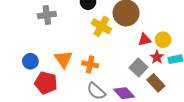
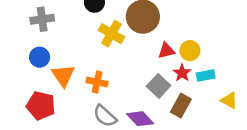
blue circle: (30, 61) -> (40, 57), moved
brown rectangle: (156, 83) -> (181, 106), turned 72

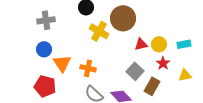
red star: (182, 73) -> (163, 63), moved
cyan rectangle: (206, 75) -> (184, 44), moved
yellow triangle: (229, 100) -> (185, 75), moved, turned -40

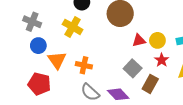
gray cross: (46, 20) -> (32, 22), moved, turned 30
yellow cross: (99, 31) -> (73, 27), moved

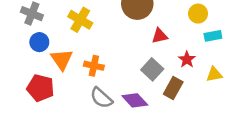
yellow circle: (157, 40) -> (198, 14), moved

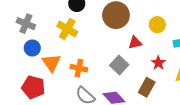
yellow circle: (198, 14) -> (157, 25), moved
gray square: (152, 69) -> (119, 65), moved

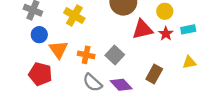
red triangle: (135, 43) -> (142, 29), size x1.5
red star: (158, 63) -> (166, 34), moved
gray square: (119, 65) -> (115, 55), moved

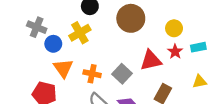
yellow cross: (74, 16) -> (80, 33), turned 30
red triangle: (142, 29) -> (151, 60), moved
blue circle: (39, 35) -> (53, 44), moved

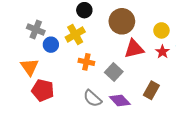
red triangle: (151, 60) -> (134, 49), moved
orange triangle: (63, 68) -> (30, 67), moved
orange cross: (92, 74) -> (86, 62), moved

